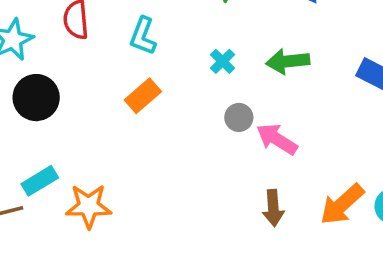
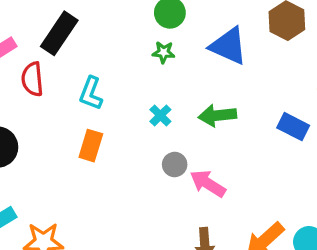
orange rectangle: (143, 96) -> (91, 146), turned -32

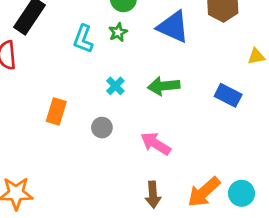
green star: (164, 52) -> (118, 32), turned -30
cyan L-shape: (91, 93) -> (83, 39), moved
gray circle: (175, 164) -> (102, 128), moved

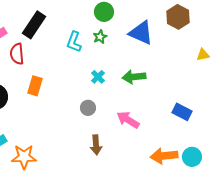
blue rectangle: (228, 95) -> (182, 112), moved
orange rectangle: (56, 111) -> (35, 86), moved
orange arrow: (204, 192) -> (164, 156), turned 36
brown arrow: (153, 195) -> (96, 145), moved

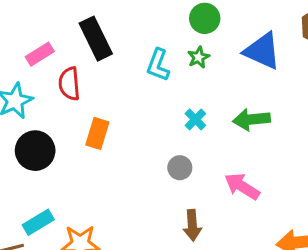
black rectangle: (34, 25) -> (96, 39), turned -60

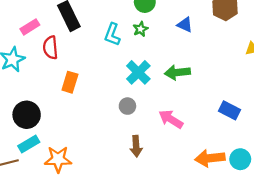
blue triangle: (262, 51) -> (185, 25), size x0.6
cyan cross: (195, 119) -> (138, 72), size x1.6
black circle: (35, 151) -> (27, 115), moved

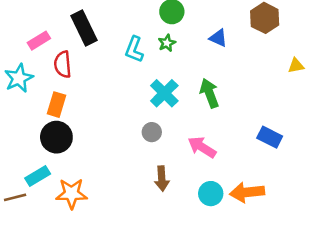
green arrow: (177, 72) -> (209, 93), turned 75
orange rectangle: (70, 82) -> (56, 105), moved
black circle: (27, 115) -> (56, 137), moved
cyan circle: (240, 159) -> (211, 194), moved

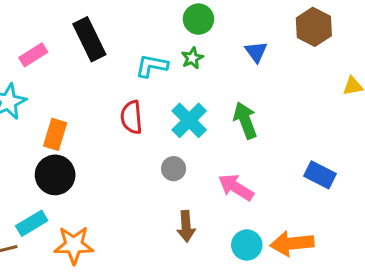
blue triangle: (218, 38) -> (256, 52), turned 30
cyan L-shape: (134, 49) -> (152, 66), turned 80
red semicircle: (63, 64) -> (131, 117), moved

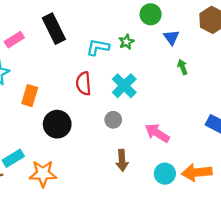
green circle: (198, 19) -> (151, 14), moved
green arrow: (245, 120) -> (182, 67), moved, size x0.6
black circle: (55, 175) -> (57, 124), moved

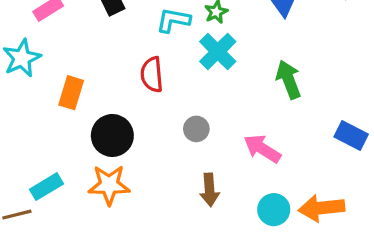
green arrow: (182, 67) -> (289, 79), moved, size x1.6
cyan cross: (124, 86) -> (218, 52), moved
orange star: (43, 174) -> (109, 185), moved

